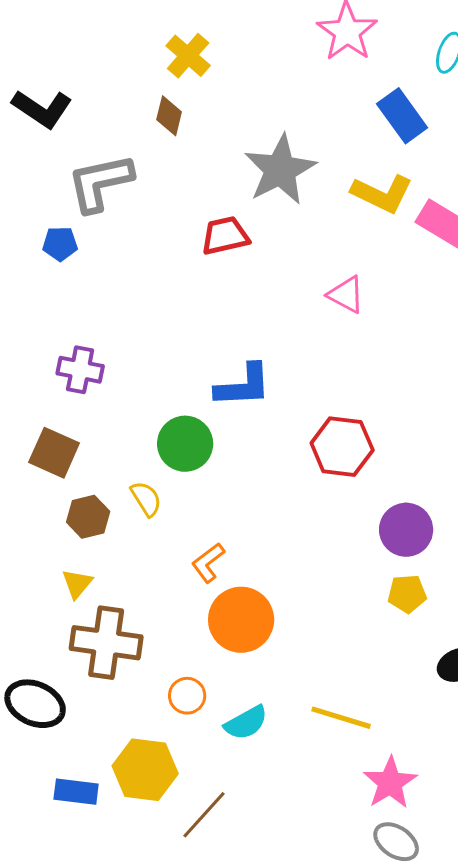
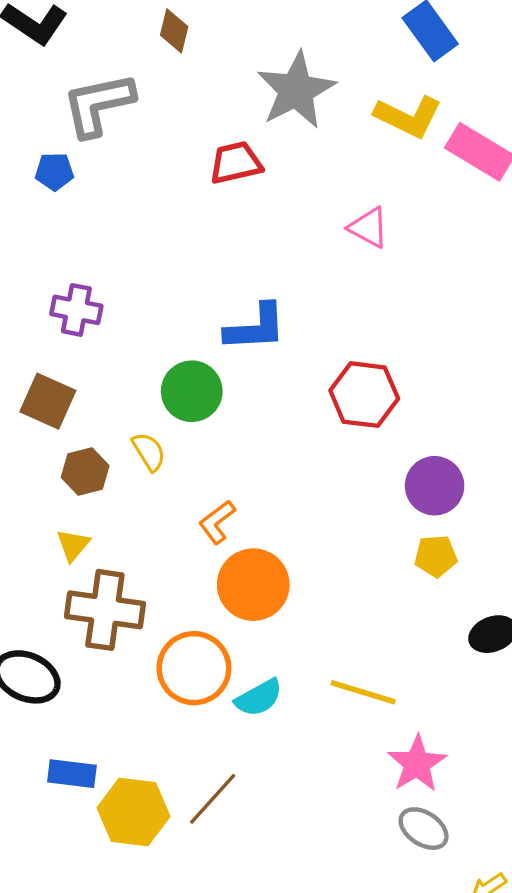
orange circle: (187, 696) -> (194, 668), size x1.8
yellow hexagon: (145, 770) -> (134, 812), moved

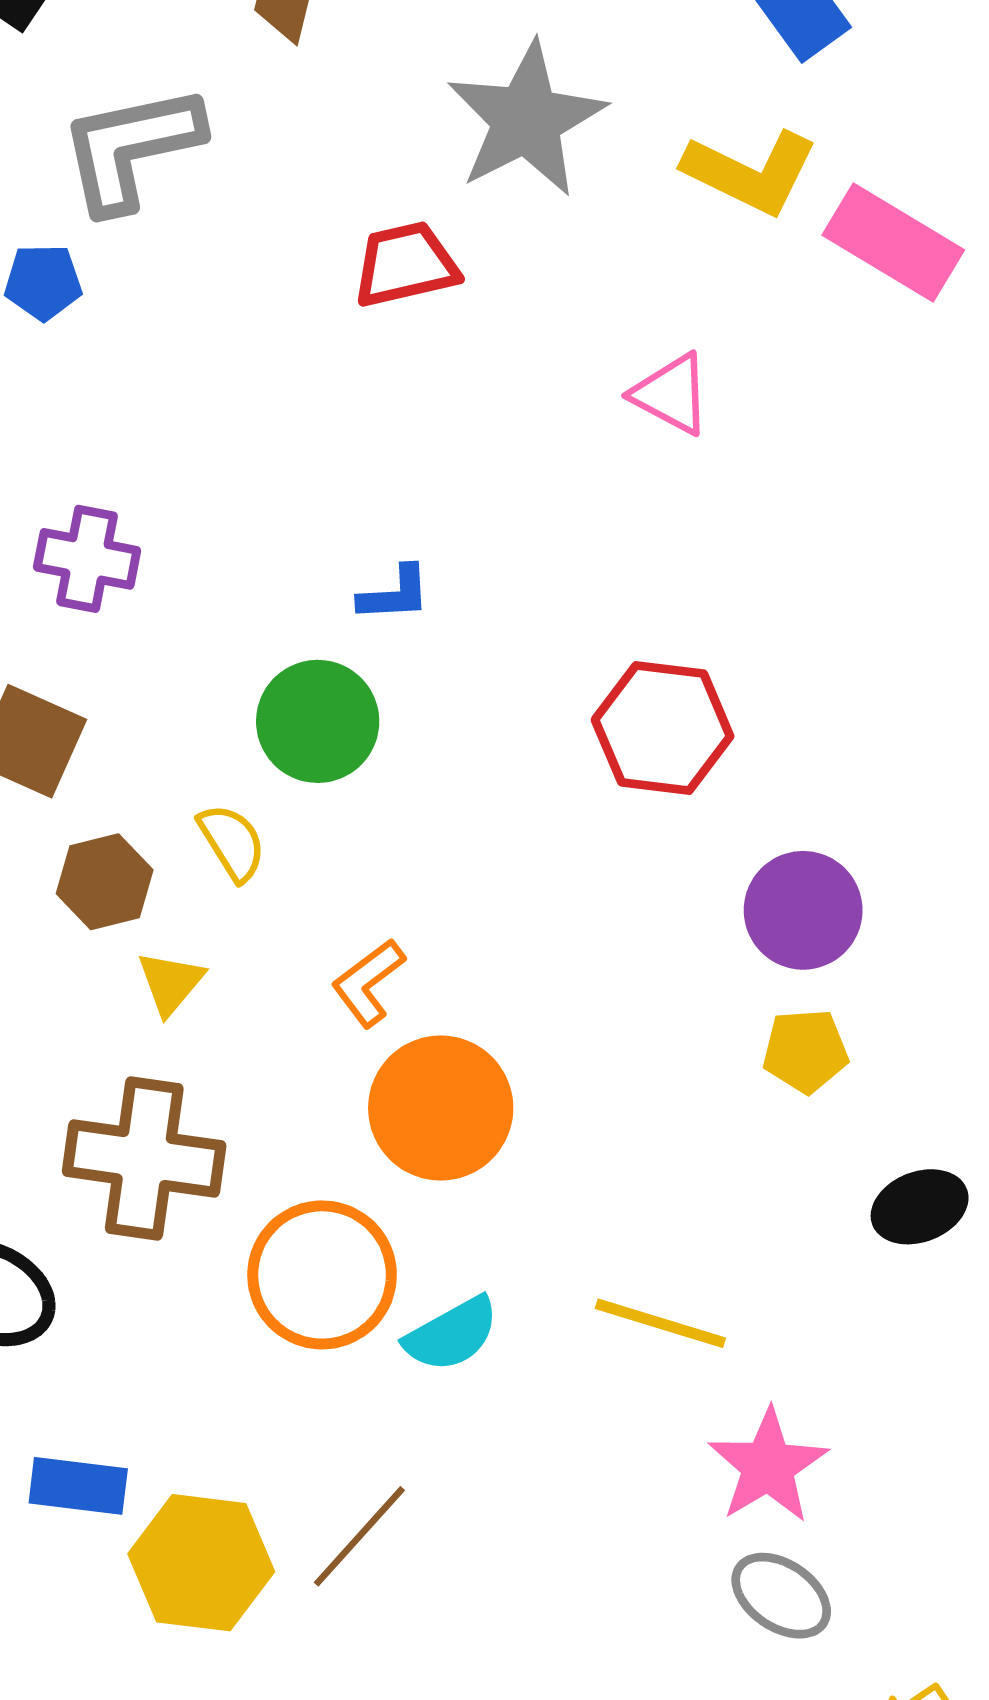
blue L-shape: (255, 328) -> (395, 594), moved, size x0.6
yellow triangle: (73, 545) -> (171, 983), moved

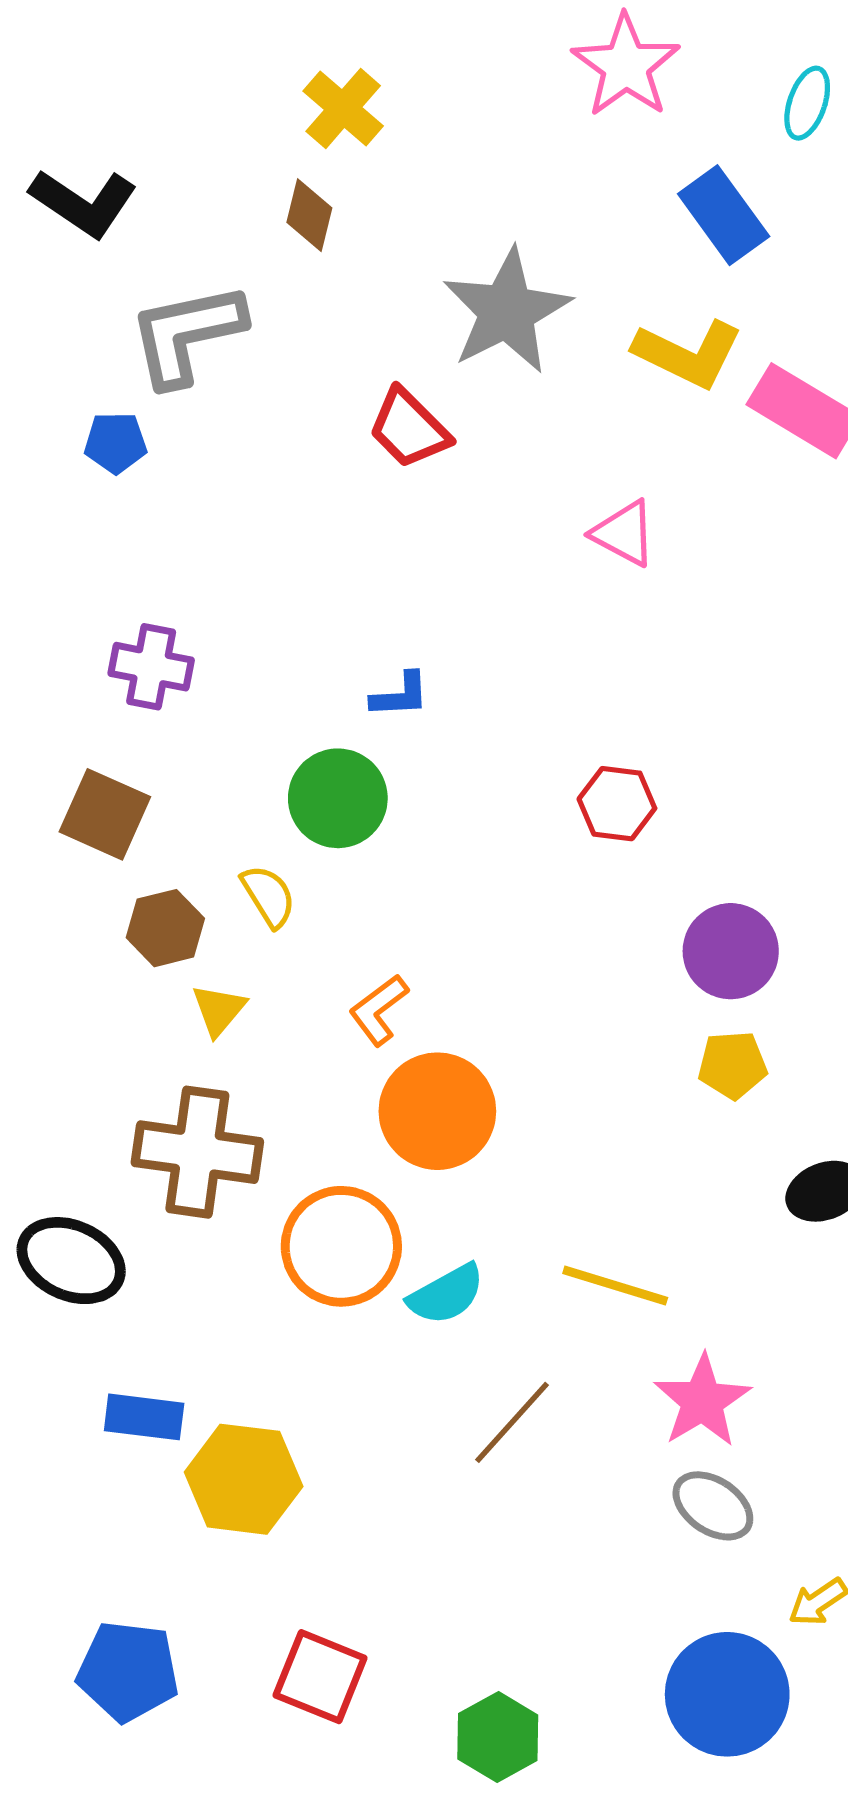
red trapezoid: (406, 264) -> (409, 428), turned -122
red hexagon: (663, 728) -> (617, 804), size x0.7
brown line: (359, 1536) -> (512, 1422), moved

